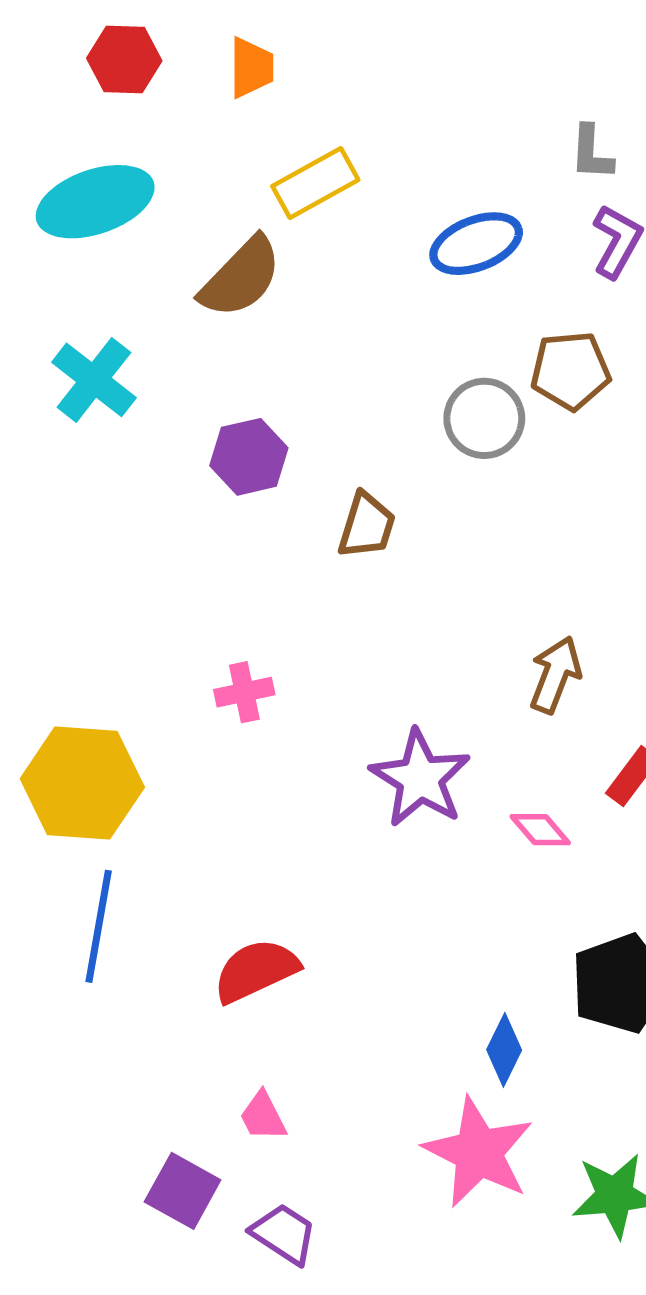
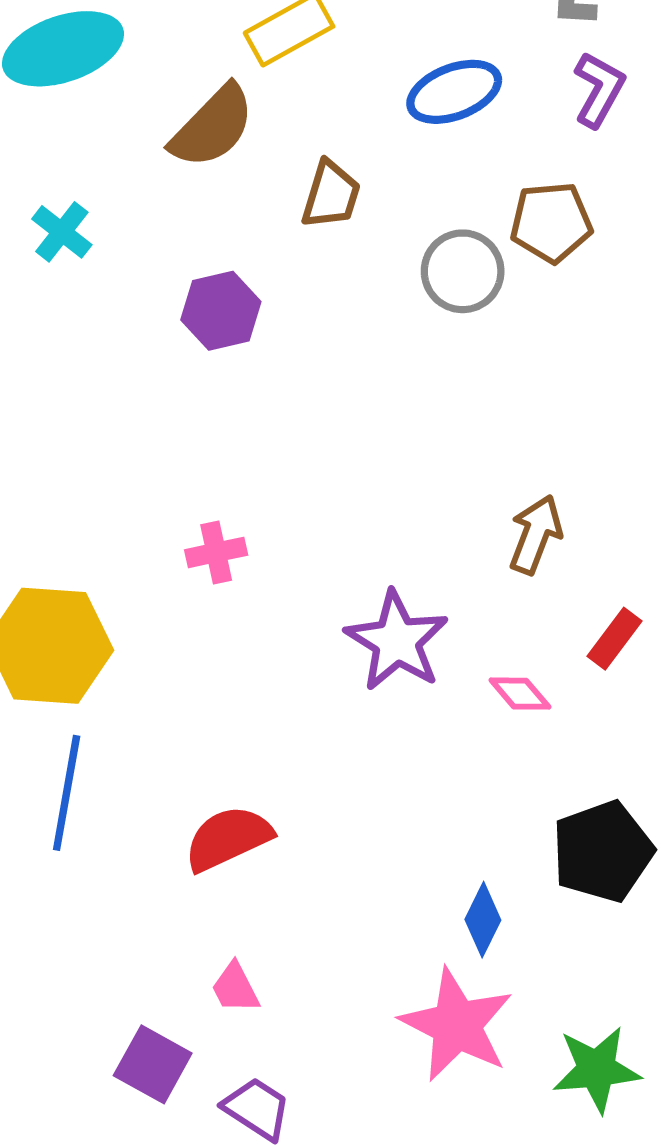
cyan cross: (94, 380) -> (62, 232), size x0.7
brown trapezoid: (367, 526) -> (331, 195), moved

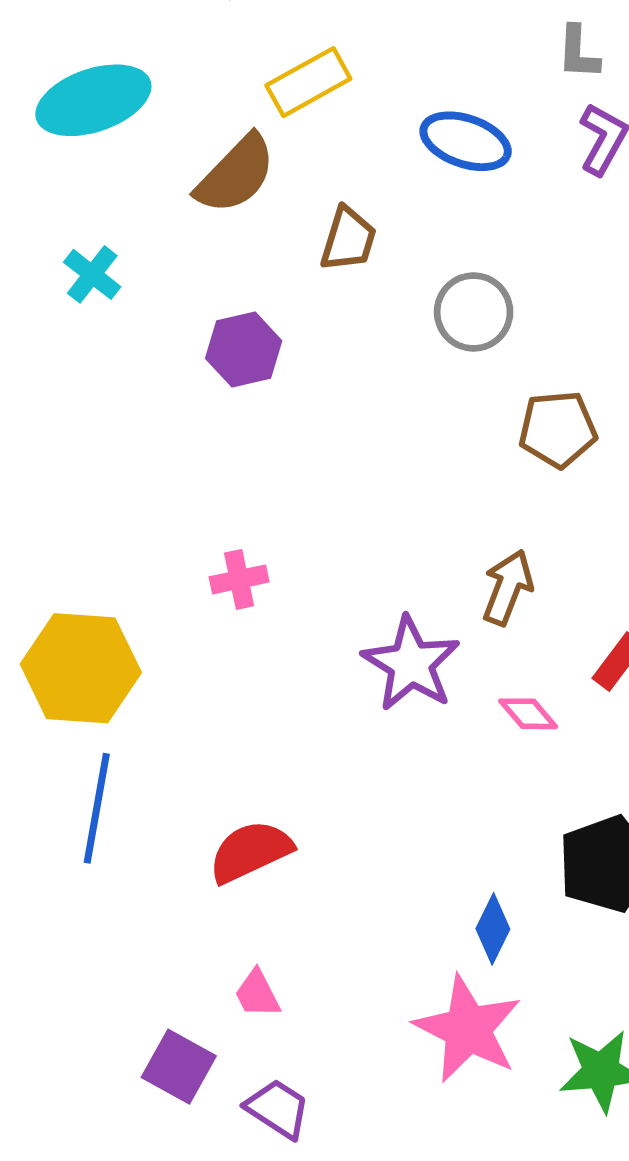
blue ellipse: (454, 92) -> (466, 141), turned 40
brown pentagon: (551, 222) -> (558, 429), moved
brown arrow: (536, 534) -> (508, 587), moved

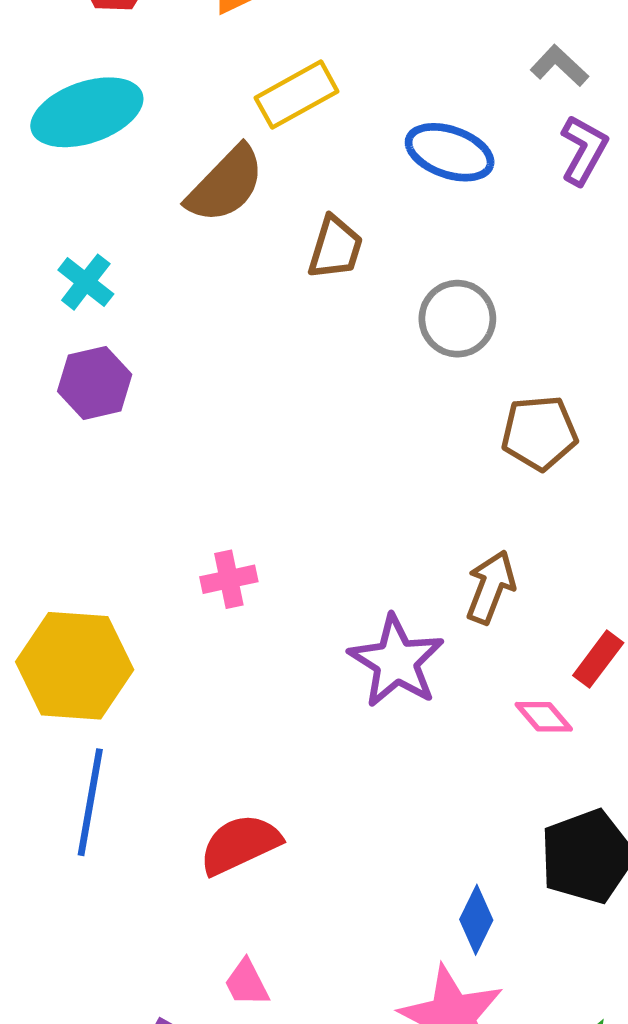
gray L-shape: (578, 52) -> (559, 66), turned 130
purple hexagon: (244, 350) -> (95, 383), moved
pink diamond: (528, 714) -> (544, 717), moved

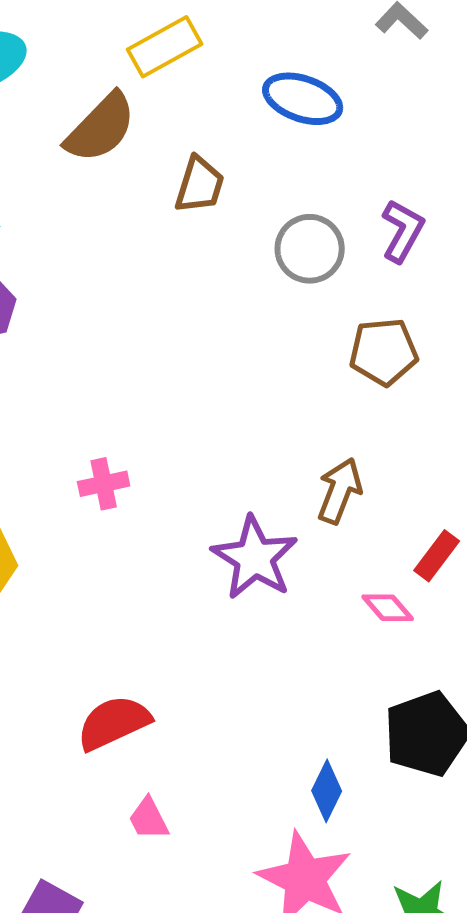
purple L-shape: (584, 150) -> (403, 231), moved
pink trapezoid: (247, 983) -> (149, 819), moved

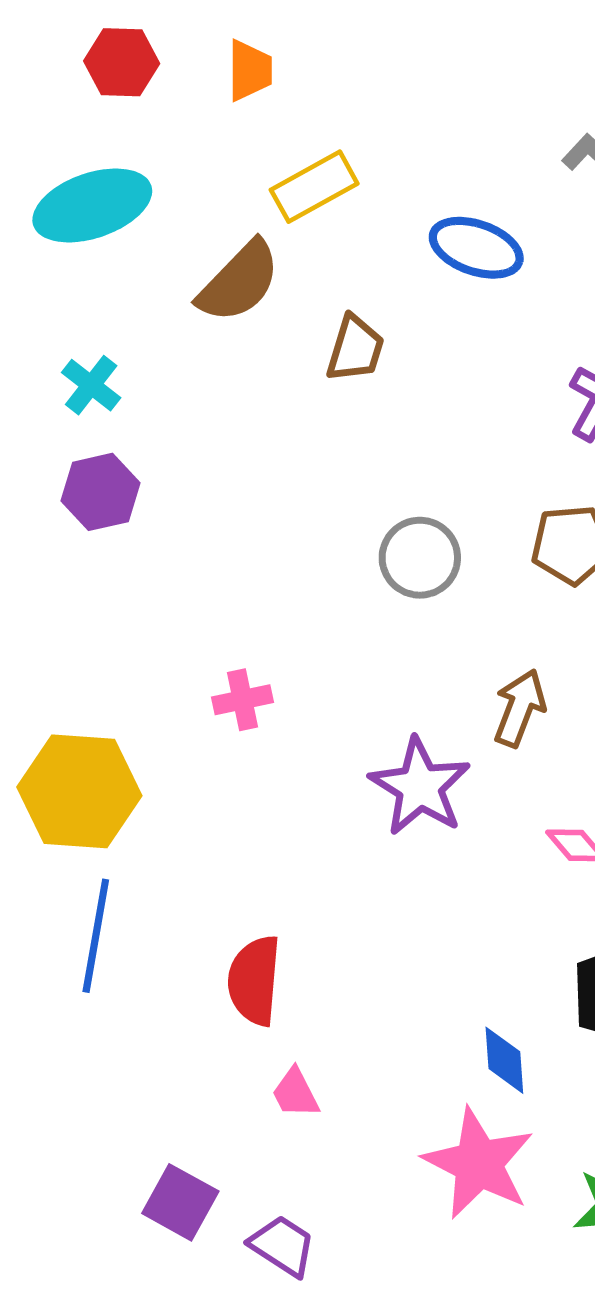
gray circle: (310, 249) -> (420, 558), moved
red semicircle: (114, 723) -> (254, 980), turned -60
blue diamond: (327, 791) -> (504, 1060), turned -30

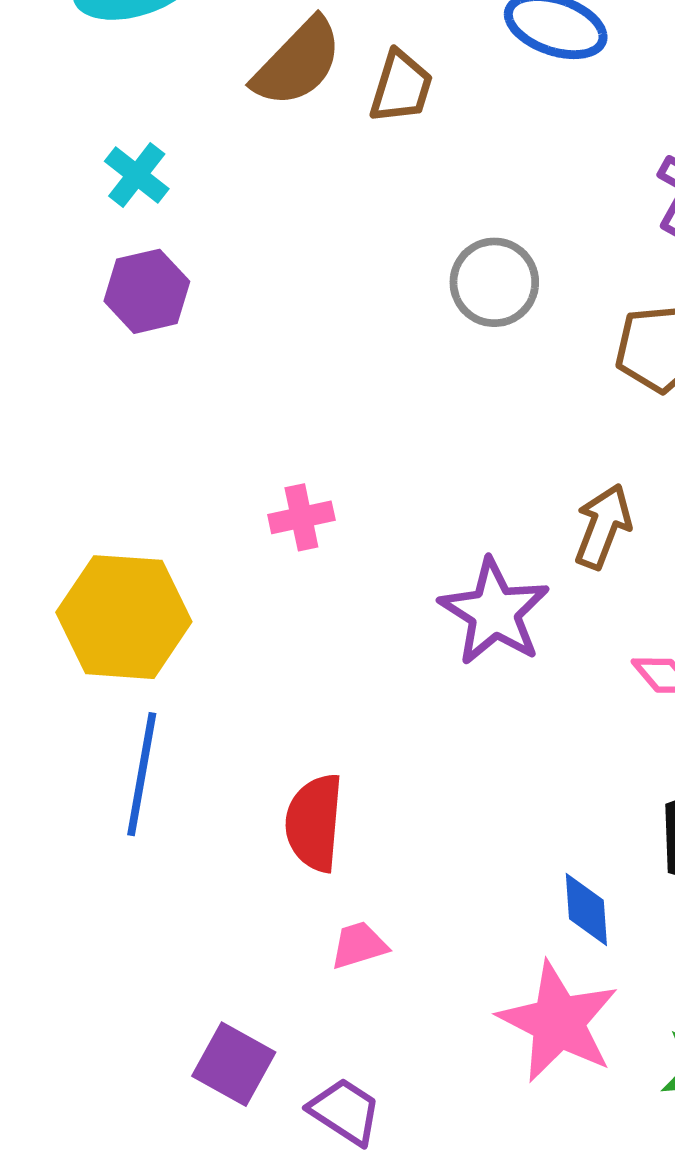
brown trapezoid: (355, 349) -> (401, 87), moved
gray circle: (420, 558) -> (494, 282), moved
pink trapezoid: (295, 1093) -> (359, 945), turned 100

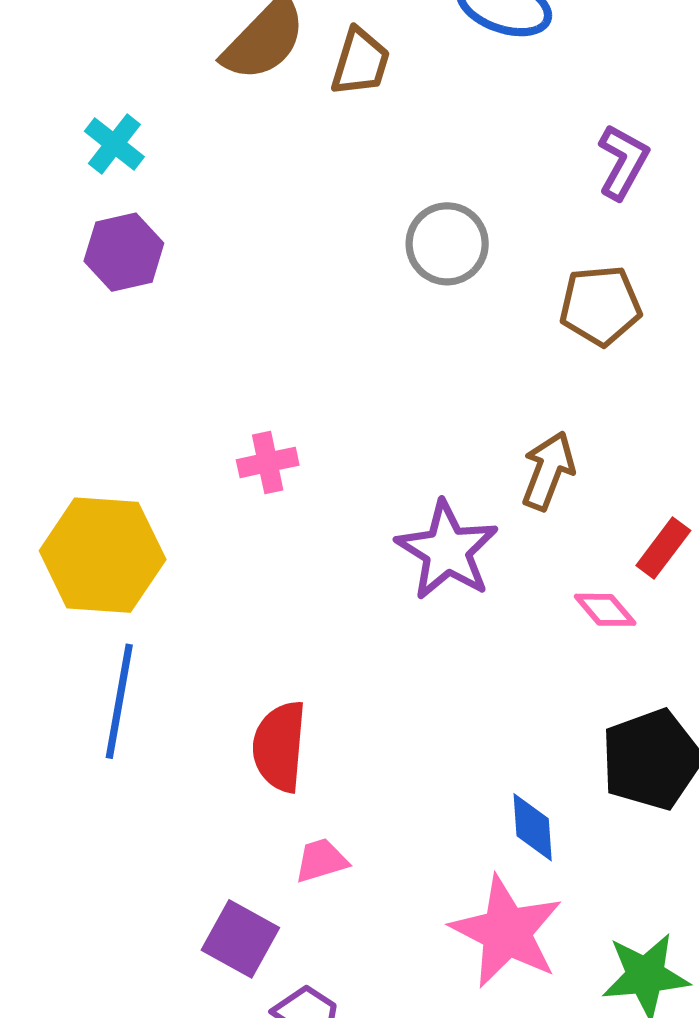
purple square: (234, 1064) -> (240, 939), moved

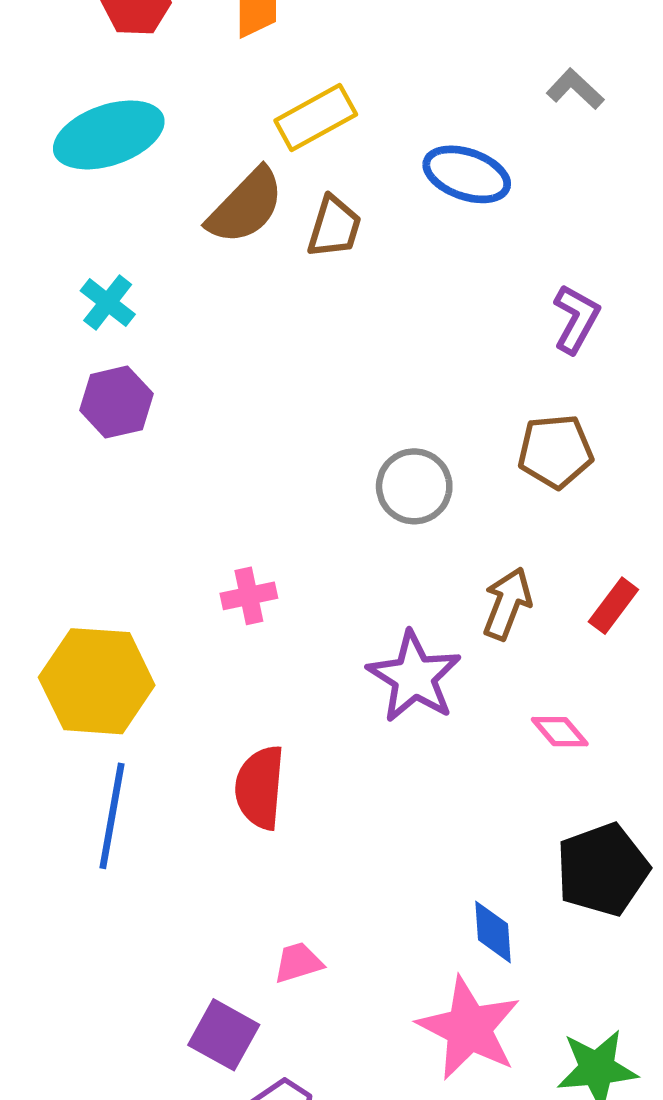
gray circle: (447, 244) -> (414, 486), moved
red rectangle: (663, 548) -> (613, 606), moved
red semicircle: (280, 746) -> (260, 787), moved

